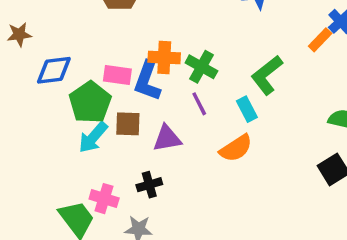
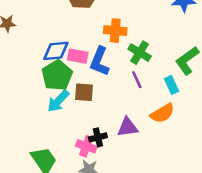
orange cross: (164, 58) -> (115, 31), moved
blue diamond: (54, 70) -> (56, 51), moved
purple triangle: (167, 138) -> (128, 127), moved
pink cross: (104, 199) -> (86, 146), moved

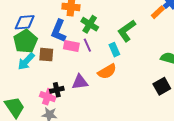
pink rectangle: (78, 56) -> (71, 46), moved

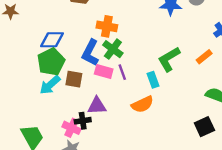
orange rectangle: (158, 12) -> (204, 57), moved
green cross: (90, 24) -> (113, 49), moved
purple triangle: (80, 82) -> (97, 106), moved

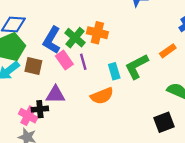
orange cross: (107, 26) -> (97, 33), moved
green L-shape: (169, 59) -> (137, 66), moved
pink rectangle: (104, 72) -> (64, 60), turned 36

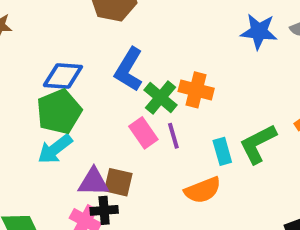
blue L-shape: (52, 40) -> (129, 69), moved
brown square: (33, 66) -> (118, 182), moved
purple triangle: (55, 95) -> (93, 182), moved

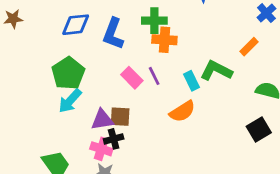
blue diamond: (63, 76) -> (76, 25), moved
green cross: (160, 98) -> (154, 21), moved, turned -30
green L-shape: (258, 144) -> (216, 71), turned 64

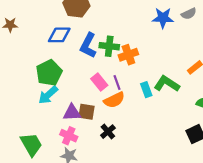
green cross: (154, 21) -> (109, 46), moved
orange cross: (164, 40) -> (128, 55), turned -30
orange semicircle: (182, 111) -> (114, 100), moved
black cross: (114, 139) -> (108, 132), moved, turned -32

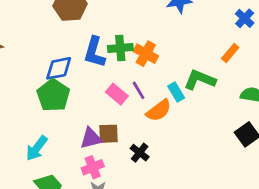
blue diamond: (59, 35) -> (59, 68), moved
orange cross: (128, 55) -> (146, 54), turned -30
cyan arrow: (48, 95) -> (37, 148), moved
orange semicircle: (114, 100) -> (159, 110), moved
pink cross: (69, 136) -> (93, 167), turned -35

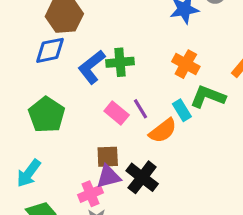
blue L-shape: (94, 52) -> (92, 67), turned 36
orange cross: (146, 54) -> (186, 64), moved
blue diamond: (59, 68) -> (50, 50), moved
purple triangle: (91, 138) -> (108, 176), moved
black cross: (140, 153) -> (142, 177), size x1.5

